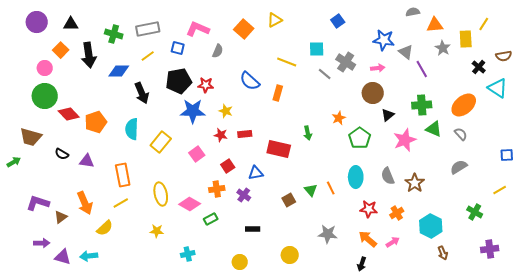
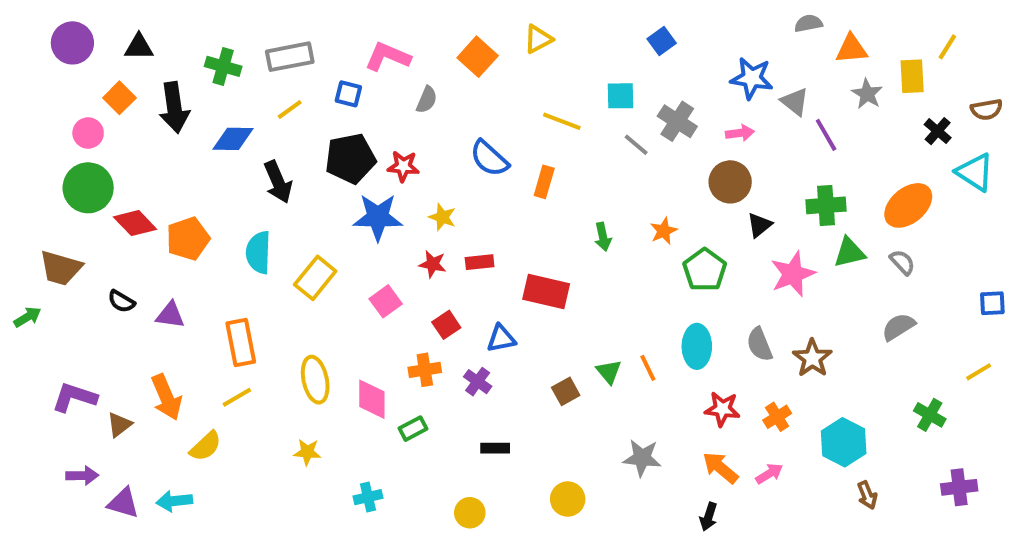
green triangle: (434, 129) -> (850, 252), turned -36
green arrow: (308, 133) -> (603, 237), moved
pink diamond: (190, 204) -> (372, 399), turned 60

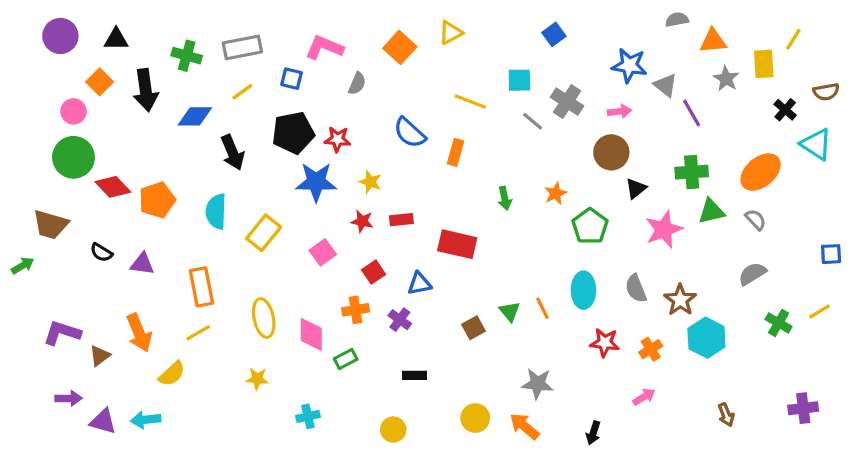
green cross: (930, 415) -> (779, 323), moved
cyan hexagon: (844, 442) -> (706, 338), moved
orange arrow: (720, 468) -> (524, 426), moved

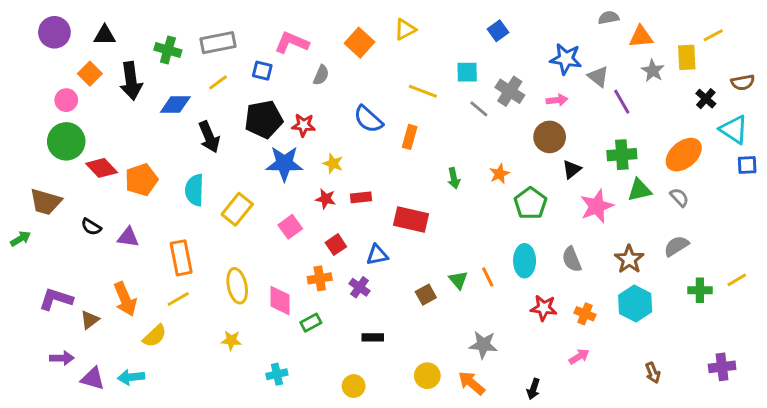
yellow line: (793, 39) -> (713, 35), turned 30
blue square: (831, 254) -> (747, 165), moved
brown star: (680, 300) -> (629, 259), moved
green cross: (779, 323) -> (700, 290), turned -30
orange cross: (651, 349) -> (585, 314), turned -36

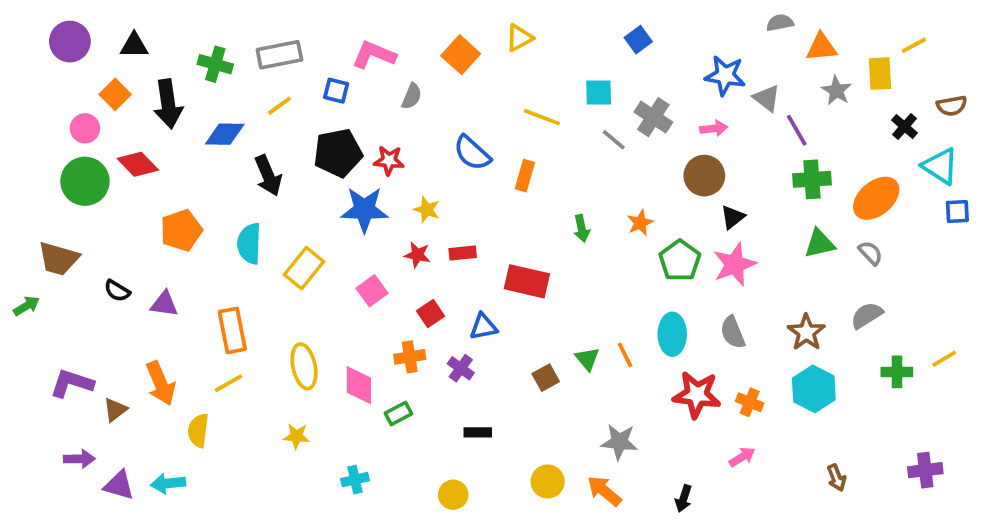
green cross: (622, 155) -> (812, 179), moved
red diamond: (102, 168) -> (138, 164), moved
pink star: (597, 206) -> (735, 264), moved
red star: (544, 308) -> (697, 395), size x1.4
yellow semicircle: (155, 336) -> (198, 431), turned 140

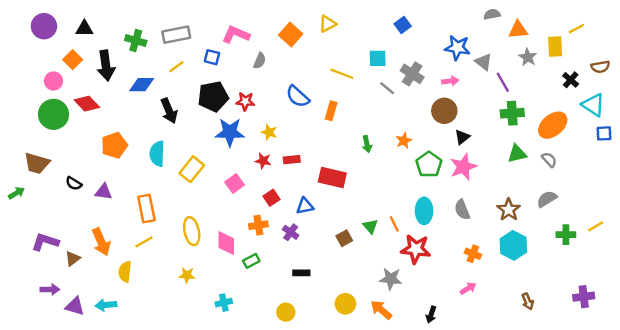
red star: (697, 395) -> (416, 249), moved

